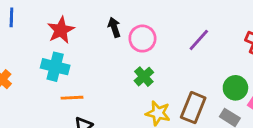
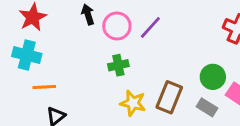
purple line: (199, 40) -> (150, 27), moved
green cross: (144, 77) -> (118, 65), turned 30

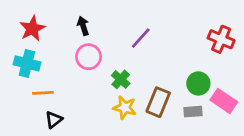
pink circle: (117, 26) -> (89, 57), moved
green cross: (118, 65) -> (121, 79), moved, turned -36
gray rectangle: (207, 107) -> (193, 112), turned -36

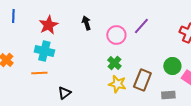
purple line: (141, 38) -> (141, 26), moved
pink circle: (89, 57) -> (116, 35), moved
orange line: (43, 93) -> (39, 73), moved
gray rectangle: (193, 112) -> (168, 95), moved

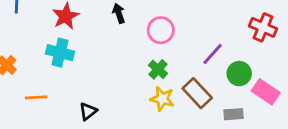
purple line: (141, 26) -> (213, 54), moved
orange line: (39, 73) -> (36, 97), moved
brown rectangle: (142, 80) -> (197, 93), turned -65

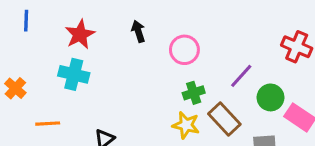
green cross: (158, 69) -> (194, 93), moved, turned 30

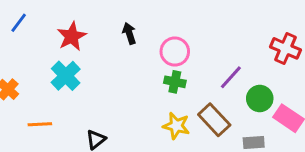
blue line: (26, 21) -> (19, 23), turned 35
cyan cross: (74, 74) -> (66, 76), turned 32
green cross: (194, 93) -> (175, 82), moved, turned 30

